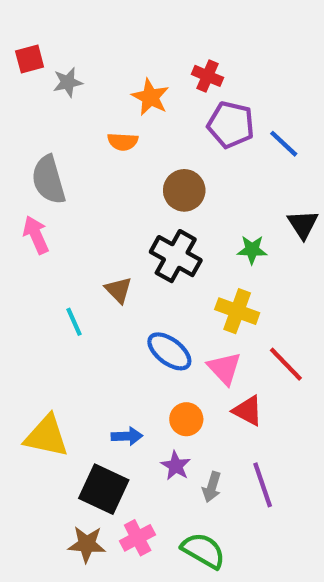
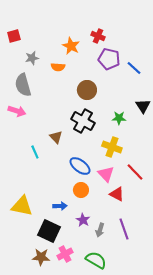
red square: (30, 59) -> (14, 36), moved
gray star: (68, 82) -> (32, 58), moved
pink arrow: (36, 235) -> (17, 111), turned 132
orange circle: (186, 419) -> (81, 190), moved

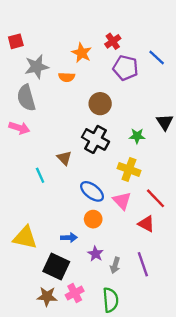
red cross: (98, 36) -> (113, 41), turned 32
gray star: (32, 58) -> (37, 67), size x1.5
blue line: (134, 68) -> (157, 57), moved
red triangle: (117, 194) -> (146, 224), moved
green semicircle: (96, 260) -> (110, 300), turned 55

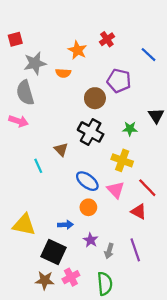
purple pentagon: (125, 68) -> (119, 81), moved

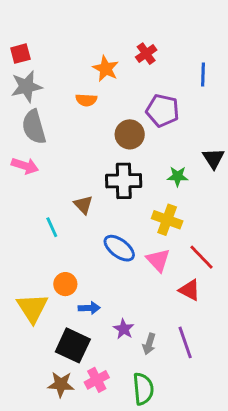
blue line: (148, 55) -> (203, 75), turned 49
gray star: (35, 63) -> (26, 87), moved
black cross: (91, 132) -> (124, 181), turned -30
orange circle: (88, 207) -> (65, 284), moved
yellow triangle: (24, 225) -> (32, 308), turned 45

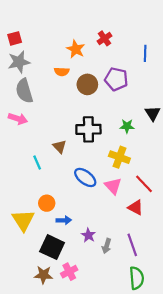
brown circle: (130, 134) -> (87, 84), moved
green semicircle: (143, 389) -> (137, 278), moved

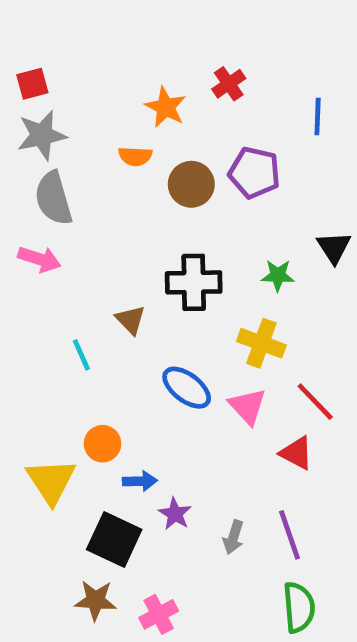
purple star: (88, 235) -> (175, 514), moved
pink cross: (69, 272) -> (159, 614), moved

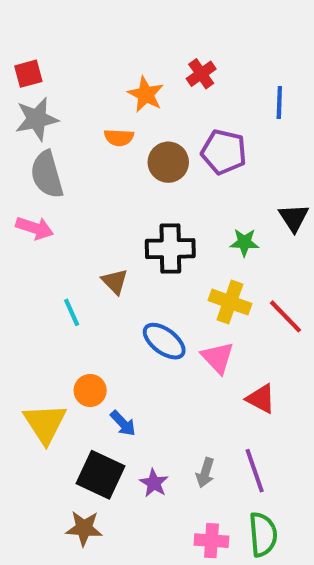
red line: (315, 402) -> (286, 316), moved
blue arrow: (140, 481) -> (123, 423), turned 48
purple star: (175, 514) -> (154, 483), moved
pink cross: (159, 614) -> (211, 541), moved, turned 32

